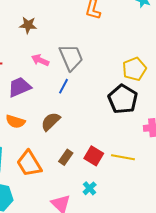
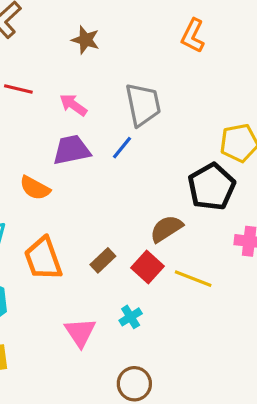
pink arrow: (40, 60) -> (73, 105), moved
purple trapezoid: (19, 87) -> (72, 150), moved
brown semicircle: (51, 121) -> (166, 229), moved

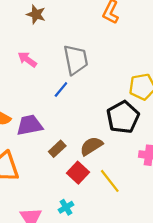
purple trapezoid: (72, 150) -> (30, 125), moved
brown rectangle: (103, 260) -> (57, 149), moved
yellow line: (193, 279) -> (110, 181), turned 30

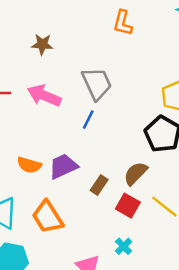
pink arrow: (27, 60) -> (44, 96), size x1.5

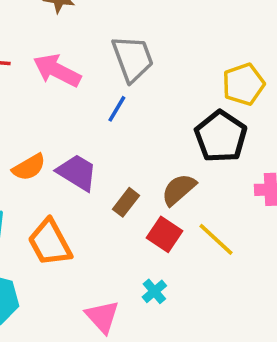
orange semicircle: (29, 165) -> (29, 167), turned -50
purple trapezoid: (63, 166) -> (77, 172), turned 52

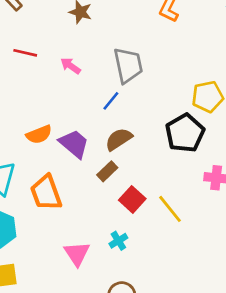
pink arrow: (57, 70) -> (71, 66), size x0.6
brown semicircle: (179, 190) -> (119, 139), moved

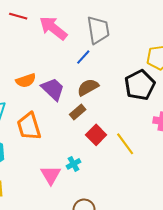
pink arrow: (71, 66) -> (53, 28), size x1.8
cyan cross: (118, 241) -> (73, 164), moved

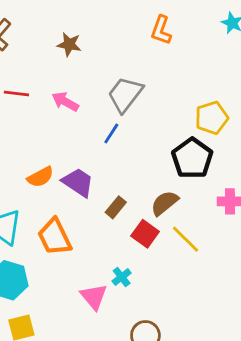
pink arrow: (53, 28) -> (65, 102), size x0.7
gray trapezoid: (98, 30) -> (125, 94), turned -124
brown semicircle: (88, 87) -> (164, 203), moved

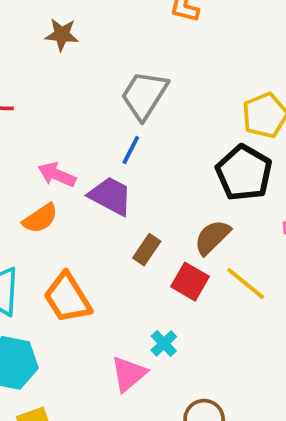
pink arrow: (65, 102) -> (57, 175), moved
purple trapezoid: (78, 182) -> (111, 196), moved
pink triangle: (94, 297) -> (129, 374), turned 36

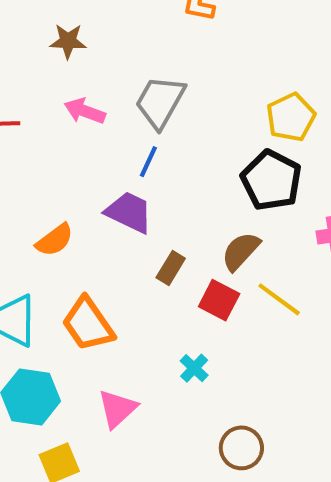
pink arrow: (57, 175) -> (85, 111), moved
pink triangle: (129, 374) -> (117, 409), moved

